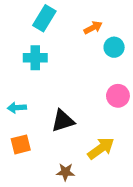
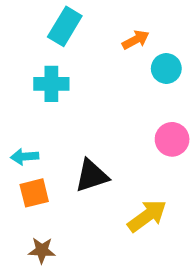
orange square: (21, 144) -> (34, 193), moved
brown star: (65, 172) -> (42, 250), moved

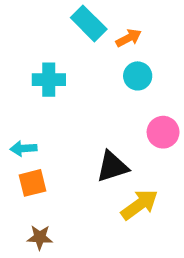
cyan rectangle: (65, 26) -> (89, 23), moved, turned -76
cyan circle: (166, 68) -> (138, 76), moved
black triangle: (92, 176) -> (112, 167), moved

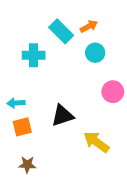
cyan rectangle: (89, 23) -> (61, 31), moved
black triangle: (112, 167) -> (62, 116), moved
yellow arrow: (139, 205) -> (96, 142), turned -108

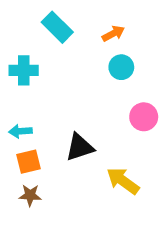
cyan rectangle: (61, 31) -> (57, 27), moved
cyan cross: (34, 55) -> (24, 70), moved
brown star: (27, 165) -> (30, 195), moved

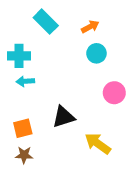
cyan arrow: (20, 131) -> (25, 81), moved

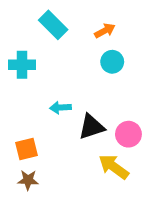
cyan arrow: (25, 81) -> (60, 108), moved
pink circle: (114, 93) -> (128, 134), moved
black triangle: (63, 117) -> (92, 127), moved

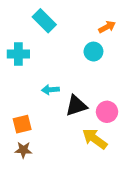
orange arrow: (105, 31) -> (107, 27), moved

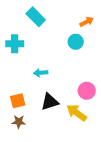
black triangle: (76, 106) -> (50, 102), moved

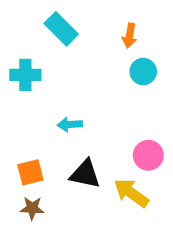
orange arrow: (87, 22) -> (130, 36), moved, turned 128
cyan circle: (76, 42) -> (143, 72), moved
black triangle: (50, 102) -> (85, 174), turned 30

